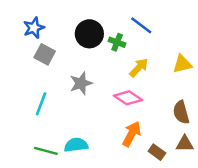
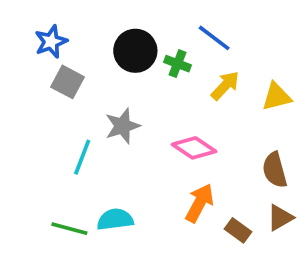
yellow arrow: (139, 68) -> (225, 86), moved
cyan line: (41, 104) -> (82, 157), moved
brown triangle: (185, 144) -> (280, 218), turned -30

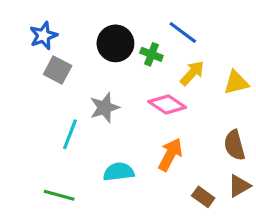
pink diamond: (194, 148) -> (167, 104), moved
orange arrow: (200, 203) -> (170, 155), moved
cyan semicircle: (115, 219) -> (119, 172), moved

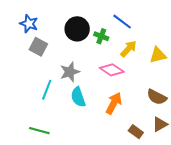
blue star: (43, 36) -> (29, 24), turned -30
brown semicircle: (234, 145) -> (157, 97), turned -48
cyan semicircle: (119, 172) -> (78, 97), moved, turned -102

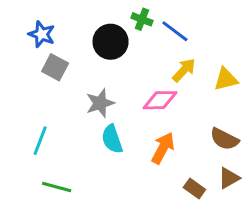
green cross: (101, 36) -> (142, 19), moved
pink diamond: (112, 70) -> (160, 100), turned -35
cyan line: (47, 90) -> (40, 141), moved

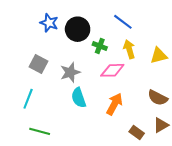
green cross: (142, 19) -> (100, 46), moved
blue star: (42, 34) -> (49, 23), moved
gray square: (55, 67) -> (39, 64), moved
yellow arrow: (184, 70) -> (129, 49), turned -60

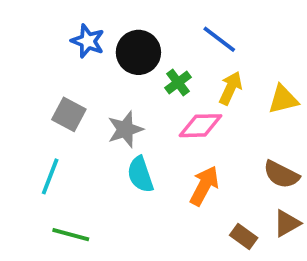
green cross: (100, 46) -> (178, 82), turned 32
yellow arrow: (129, 49) -> (231, 88), turned 42

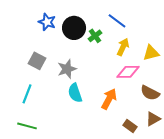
green cross: (178, 82) -> (95, 36), moved
pink diamond: (200, 126) -> (128, 72), moved
green line: (71, 235) -> (27, 126), moved

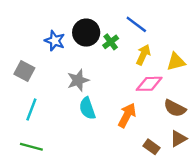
blue star: (47, 22) -> (55, 41), moved
gray square: (37, 61) -> (24, 71), moved

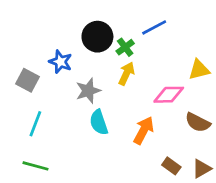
blue line: (136, 24) -> (154, 27), turned -65
blue star: (55, 41) -> (61, 62), moved
yellow arrow: (143, 55) -> (126, 74), moved
brown triangle: (178, 139) -> (202, 169), moved

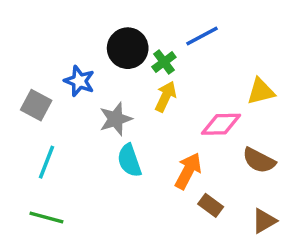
brown rectangle: (171, 166) -> (211, 205), moved

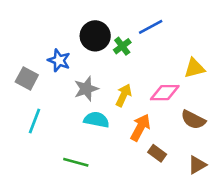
yellow arrow: (166, 97) -> (124, 95), moved
cyan semicircle: (129, 160) -> (96, 120), turned 120
green line: (46, 217) -> (76, 162), moved

